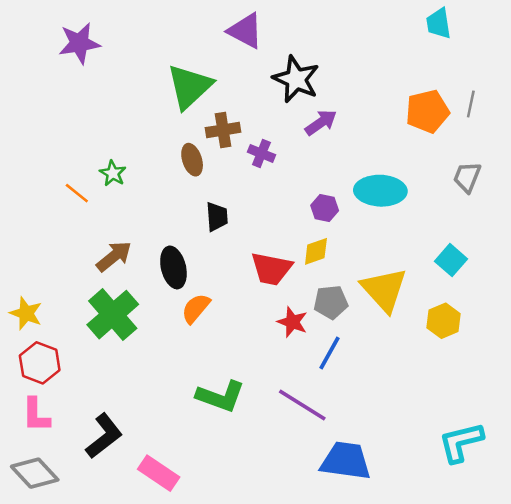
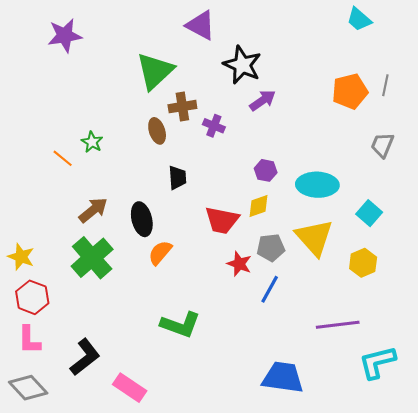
cyan trapezoid: (439, 23) -> (359, 19), turned -40
cyan ellipse: (380, 191) -> (317, 185), moved
purple line: (302, 405) -> (338, 325), moved, turned -39

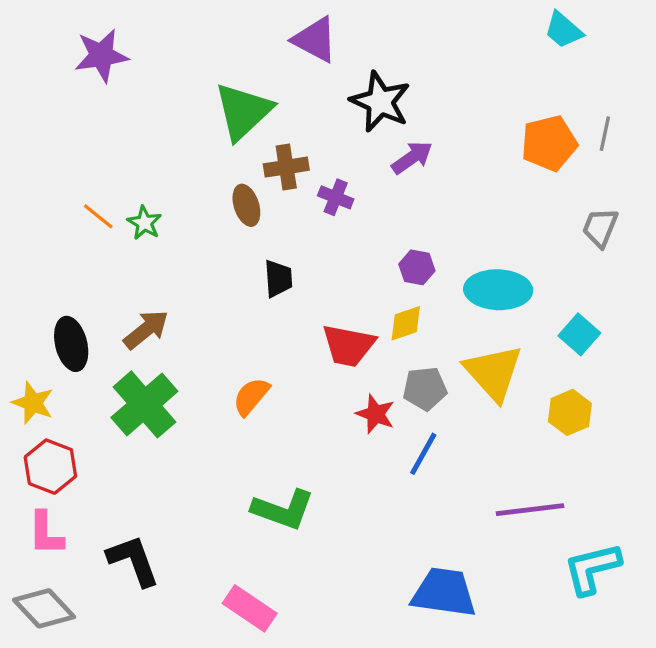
orange line: (63, 158) -> (98, 216), moved
black ellipse: (142, 219) -> (71, 344), moved
black L-shape: (85, 357) -> (133, 561), turned -72
pink rectangle: (130, 388) -> (250, 608), moved

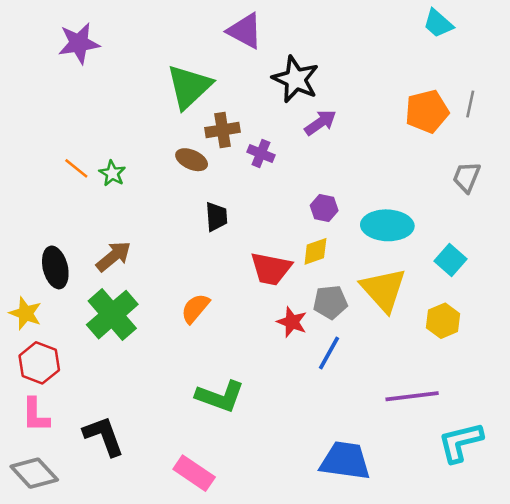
brown ellipse: (246, 205) -> (192, 160), turned -48

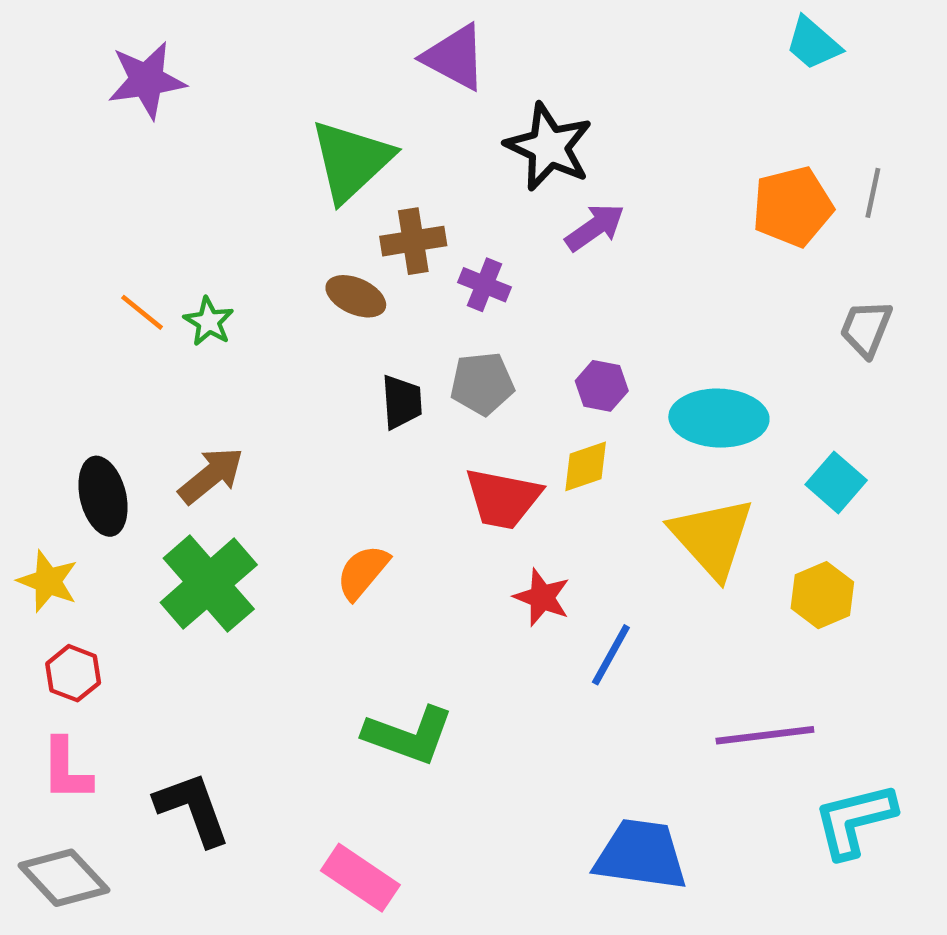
gray pentagon: (330, 302) -> (482, 384), moved
red hexagon: (39, 363) -> (73, 673), size x0.7

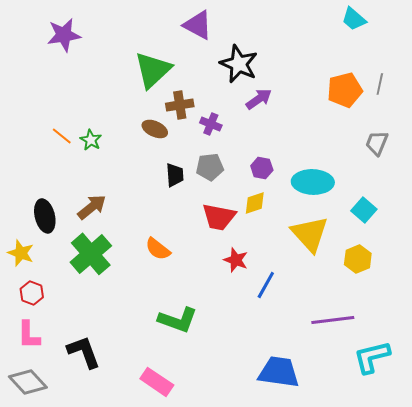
orange semicircle: (363, 572) -> (158, 249), turned -92

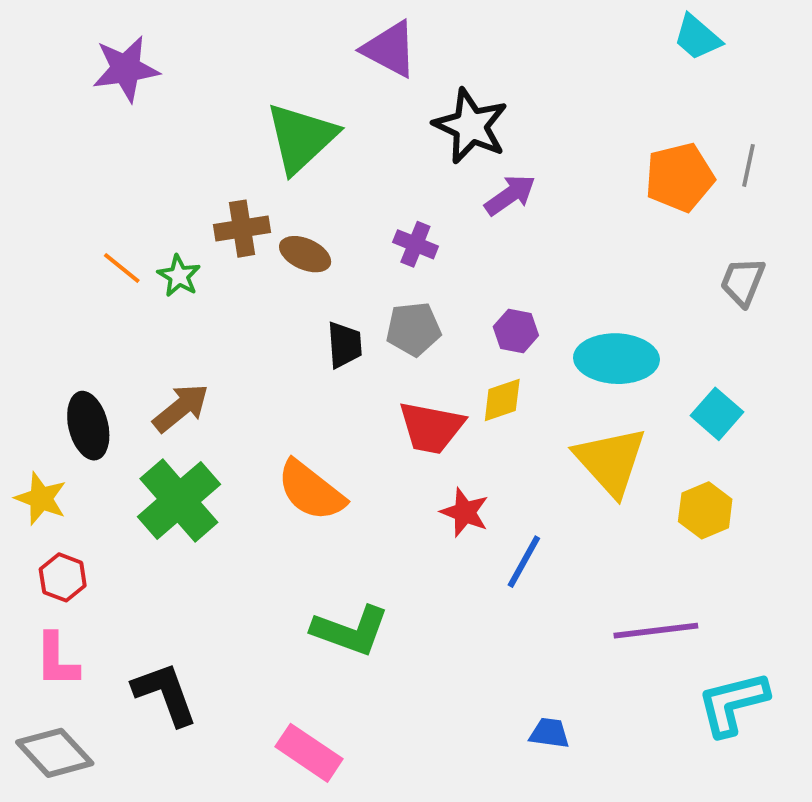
brown cross: (180, 105) -> (242, 229), moved
orange semicircle: (158, 249) -> (311, 491), size x1.4
blue trapezoid: (279, 372) -> (549, 733), size x0.5

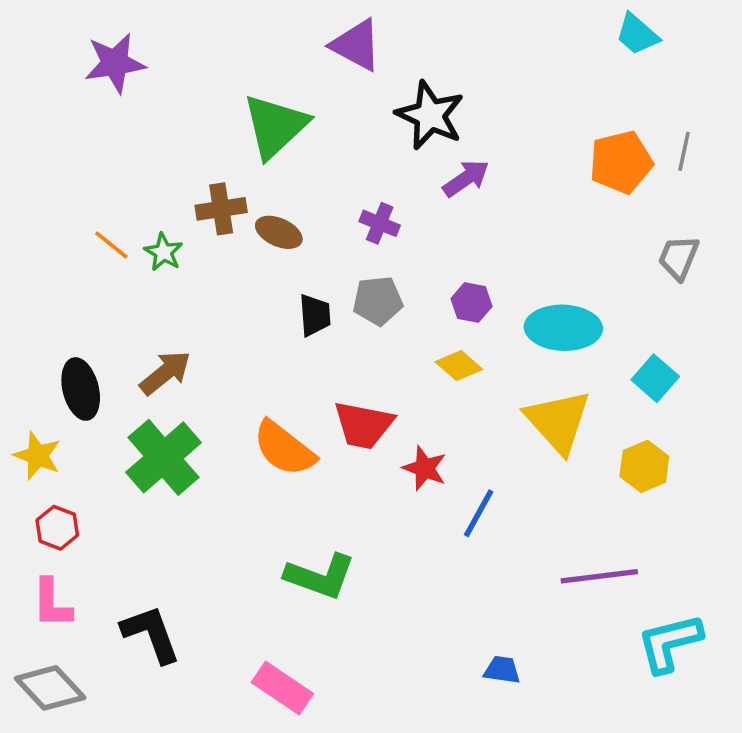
yellow diamond: (502, 400) -> (459, 366), turned 60
red trapezoid: (431, 428) -> (363, 425), moved

